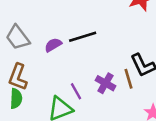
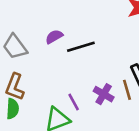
purple semicircle: (53, 45) -> (54, 37), moved

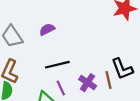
black line: (81, 47) -> (57, 65), moved

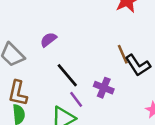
black line: (57, 65) -> (67, 75), turned 75
brown line: (108, 80) -> (123, 54), moved

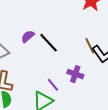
black line: (67, 75) -> (49, 43), moved

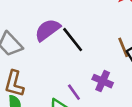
purple semicircle: (28, 36) -> (48, 30), size x1.5

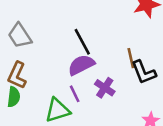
purple semicircle: (48, 30) -> (81, 65), moved

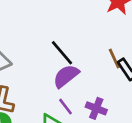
purple cross: (105, 88) -> (96, 108), moved

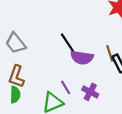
purple semicircle: (66, 76) -> (82, 58), moved, turned -140

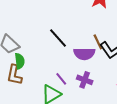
purple semicircle: (82, 58) -> (84, 54), moved
green semicircle: (15, 95) -> (20, 61), moved

